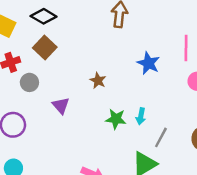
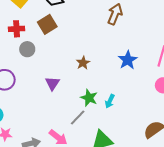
purple triangle: (61, 106) -> (52, 83), moved
gray line: (161, 137) -> (78, 118), moved

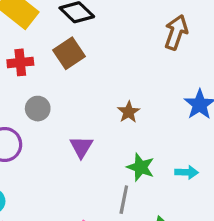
gray circle: (27, 49) -> (38, 109), moved
cyan arrow: (110, 101) -> (187, 172), moved, turned -112
gray line: (78, 118) -> (124, 200), turned -30

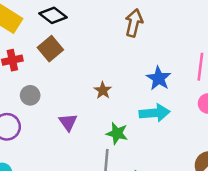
cyan arrow: (187, 172) -> (155, 113), moved, size x1.6

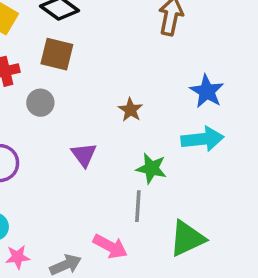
brown square: (50, 49) -> (57, 54), turned -35
gray circle: (30, 95) -> (40, 103), moved

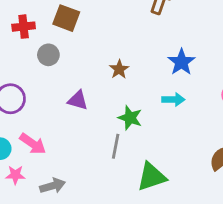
cyan arrow: (203, 139) -> (173, 99), size x0.7
purple triangle: (84, 155) -> (78, 100), turned -45
pink arrow: (110, 246) -> (33, 144), moved

